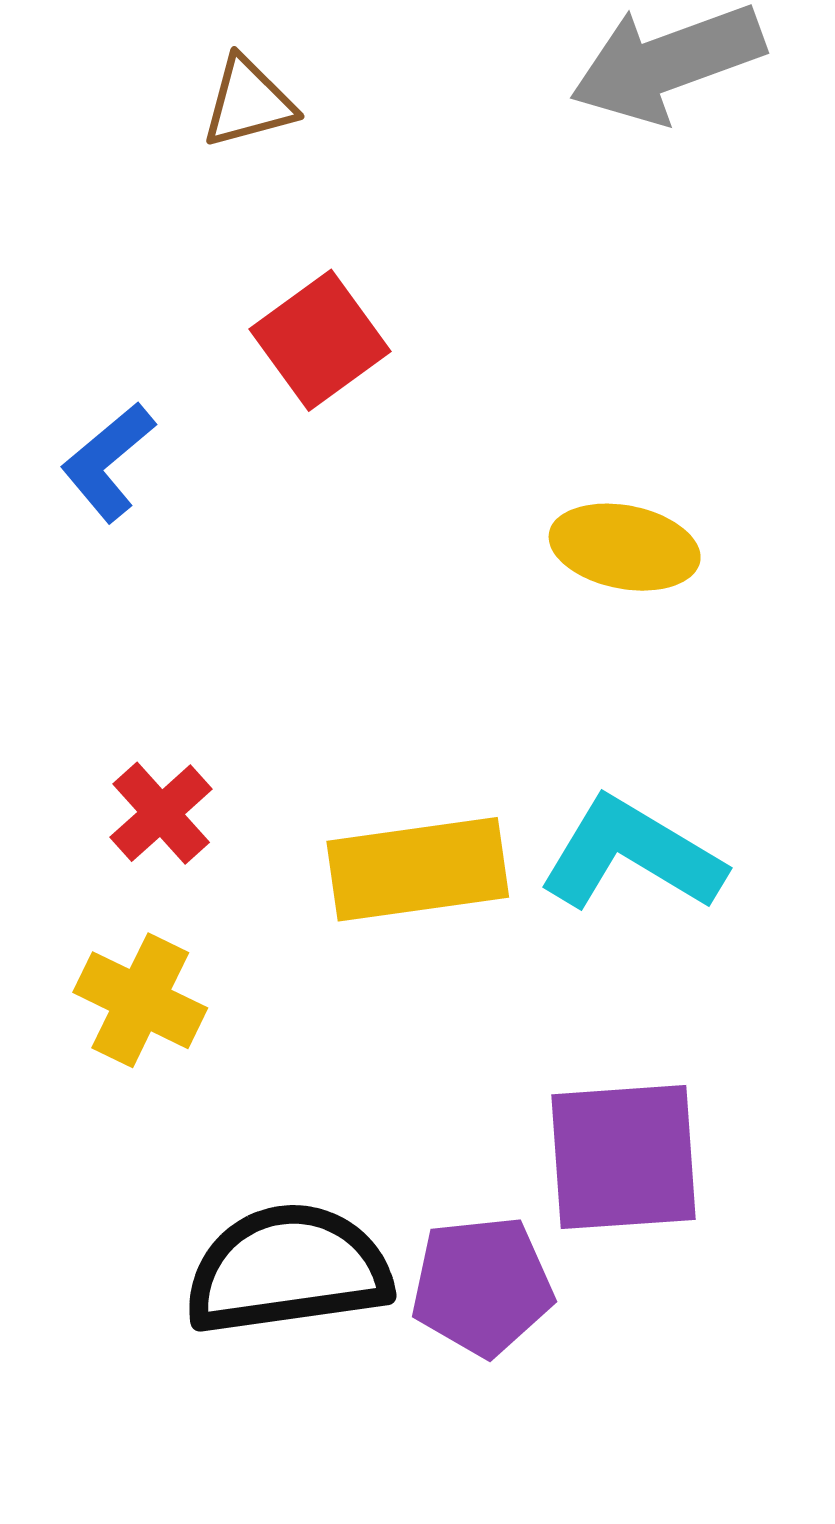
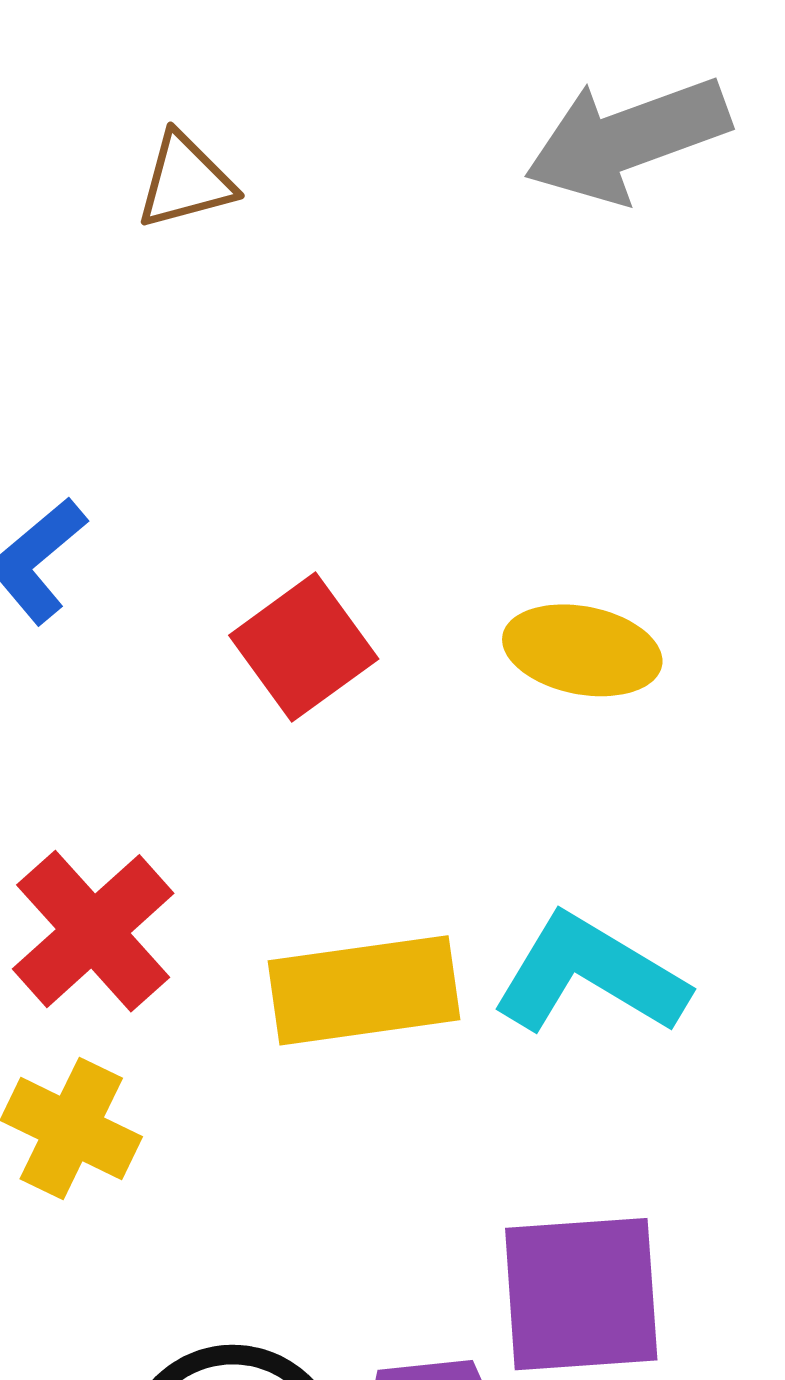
red square: (320, 340) -> (304, 647), moved
red cross: (161, 813) -> (93, 931), size x1.5

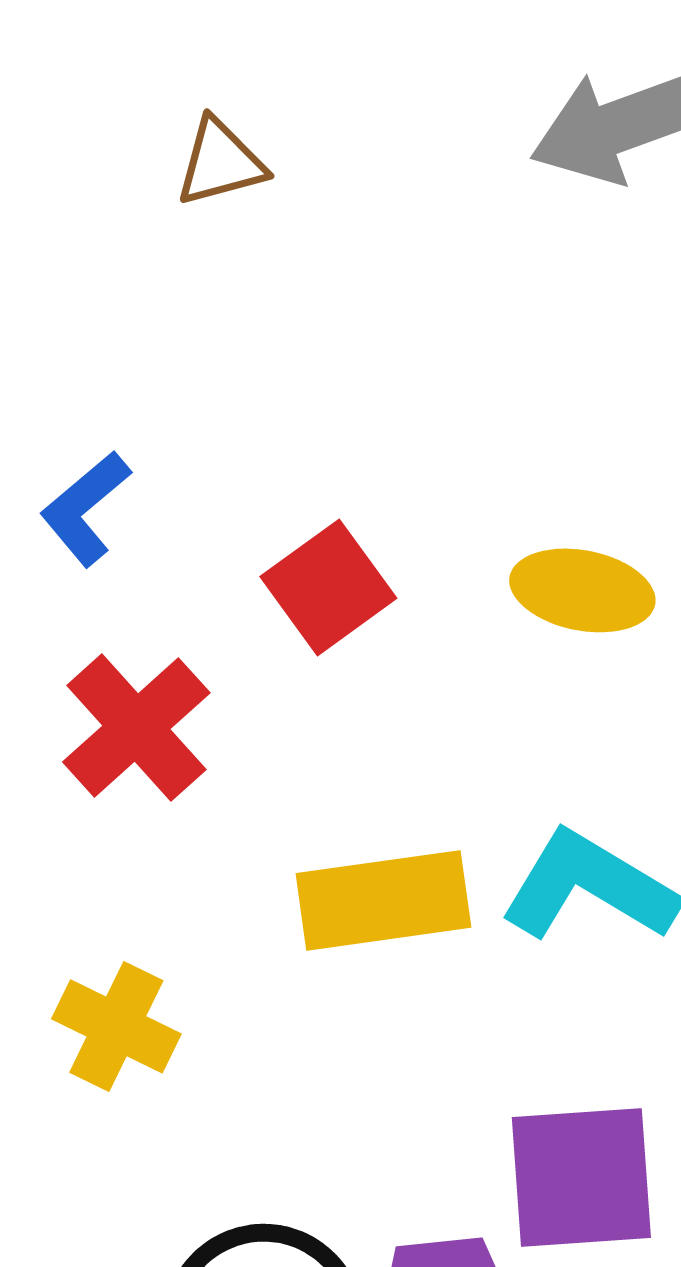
red cross: (93, 931) -> (136, 727), moved

